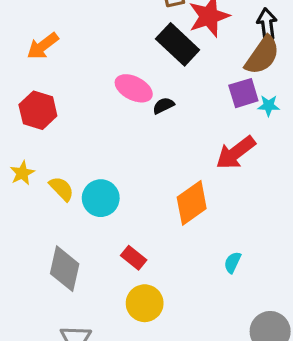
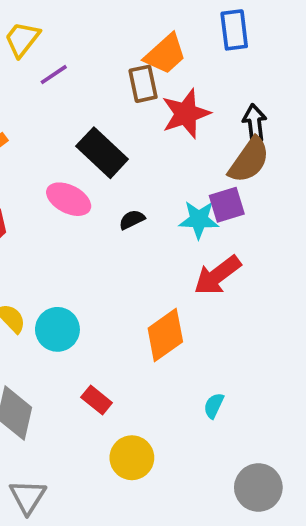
black rectangle: (178, 44) -> (102, 153), moved
pink ellipse: (134, 88) -> (69, 199), moved
cyan star: (269, 106) -> (199, 220), moved, size x1.5
yellow circle: (145, 303) -> (132, 458), moved

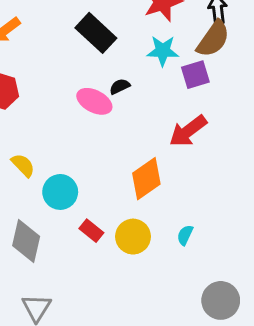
pink ellipse: (69, 199) -> (94, 101), moved
cyan star: (199, 220) -> (163, 51), moved
cyan circle: (57, 329) -> (60, 192), moved
yellow circle: (132, 458) -> (133, 237), moved

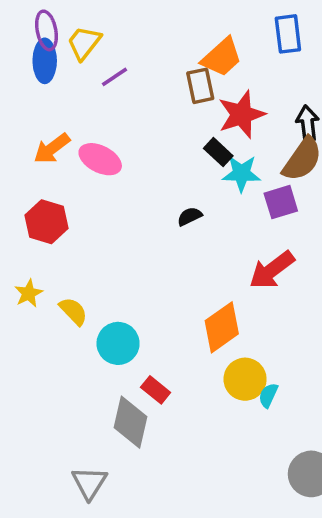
black rectangle: (96, 33) -> (218, 152), moved, size x0.6
pink ellipse: (94, 101) -> (100, 159), moved
yellow circle: (133, 237) -> (245, 379), moved
gray diamond: (26, 241) -> (131, 422), moved

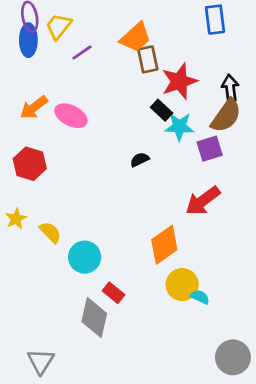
orange trapezoid: (222, 57) -> (135, 37), moved
cyan semicircle: (268, 395) -> (200, 297), turned 90
gray triangle: (89, 483) -> (41, 361), moved

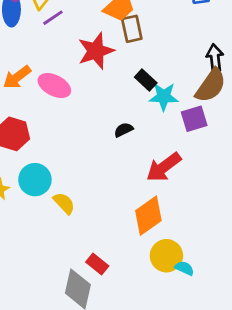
purple line: (82, 53) -> (53, 18), moved
red star: (179, 81) -> (96, 51), moved
red arrow: (203, 201) -> (164, 167), moved
yellow semicircle: (50, 232) -> (64, 203), moved
cyan circle: (85, 257) -> (35, 180), moved

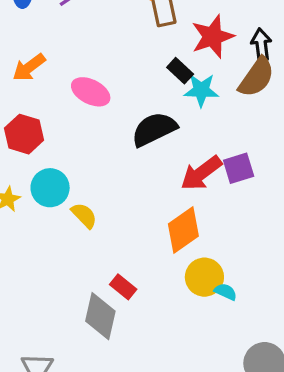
red star: (96, 51) -> (213, 37), moved
pink ellipse: (54, 86) -> (91, 92), moved
purple square: (194, 119) -> (239, 168), moved
black semicircle: (124, 130) -> (154, 129), size x2.0

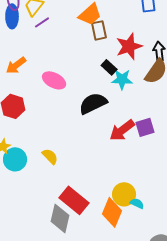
cyan circle: (50, 188) -> (15, 159), moved
orange diamond: (183, 230) -> (112, 212), moved, turned -32
red rectangle: (123, 287) -> (74, 200), size x1.8

